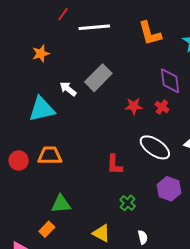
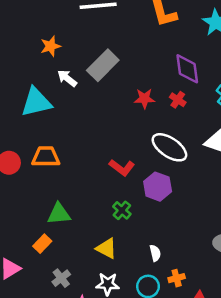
orange star: (41, 54) -> (51, 46), moved
red L-shape: (114, 165) -> (122, 168), turned -55
purple hexagon: (169, 189) -> (158, 187), moved
green cross: (128, 203) -> (122, 210), moved

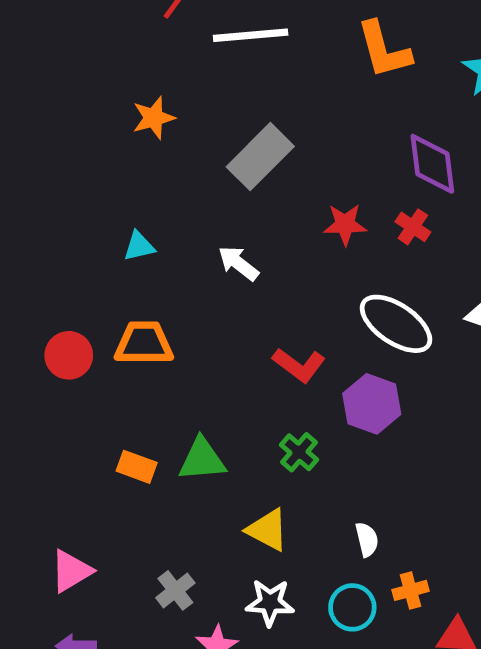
white arrow: (67, 78) -> (238, 263), moved
cyan triangle: (36, 102) -> (139, 246), moved, size x0.5
green triangle: (59, 214) -> (202, 460), moved
orange rectangle: (42, 244) -> (137, 467), moved, turned 66

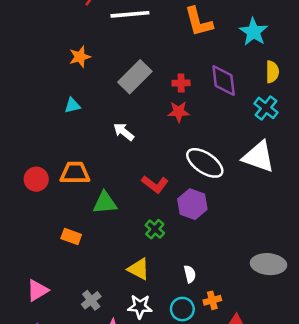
red cross: (413, 227) -> (181, 83), moved, turned -35
cyan triangle: (139, 246) -> (72, 105), moved
green triangle: (202, 460) -> (105, 203), moved

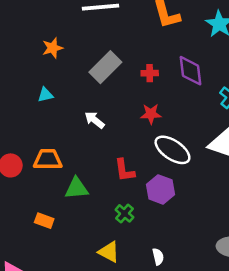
red star: (179, 112) -> (151, 114), moved
red L-shape: (155, 184) -> (125, 170), turned 45

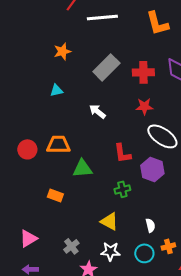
red cross: (150, 73) -> (143, 72), size x1.5
green cross: (125, 213) -> (122, 189), turned 35

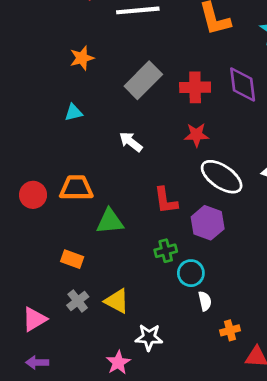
yellow triangle: (109, 221) -> (117, 301), moved
gray cross: (71, 246) -> (78, 301), moved
cyan circle: (144, 253) -> (191, 273), moved

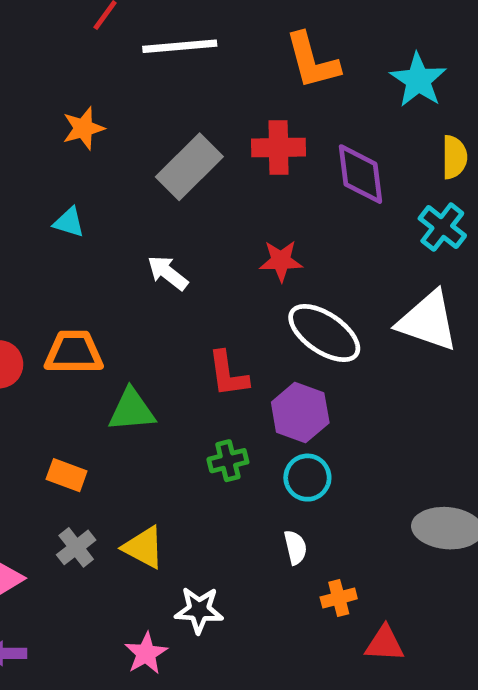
red cross: (195, 87) -> (279, 148), moved
cyan triangle: (74, 112) -> (69, 222), turned 30
cyan circle: (191, 273) -> (307, 478), moved

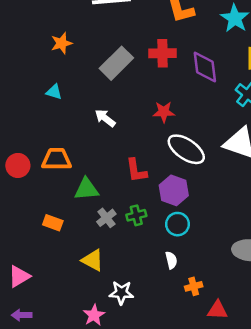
gray cross: (76, 547) -> (106, 218), moved

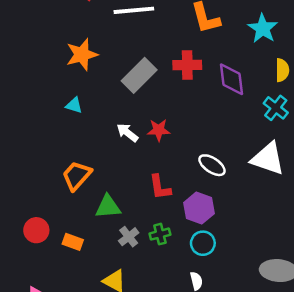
orange star: (62, 43) -> (82, 55), size x1.4
red star: (164, 112) -> (159, 130), moved
white ellipse: (186, 149) -> (212, 165), size x0.7
orange trapezoid: (57, 159) -> (77, 176), turned -48
red circle: (18, 165) -> (36, 230), moved

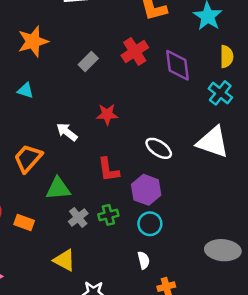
red cross: (187, 65) -> (135, 51), turned -32
gray rectangle: (139, 75) -> (88, 62), size x0.6
white arrow: (127, 133) -> (67, 132), moved

